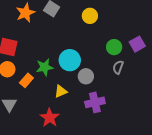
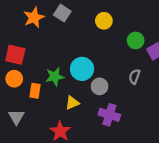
green circle: (114, 47) -> (136, 40), moved
orange rectangle: (26, 80) -> (35, 91), turned -32
purple cross: (95, 102) -> (109, 115), turned 30

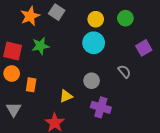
green circle: (136, 40) -> (125, 18), moved
cyan circle: (82, 69) -> (94, 43), moved
green star: (55, 77) -> (40, 46), moved
gray semicircle: (135, 77) -> (124, 71), turned 120

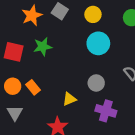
yellow circle: (96, 19) -> (93, 14), moved
orange circle: (12, 74) -> (13, 86), moved
orange rectangle: (31, 85) -> (33, 87), turned -48

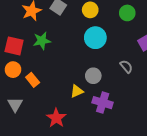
orange circle: (13, 86) -> (13, 70), moved
yellow triangle: (69, 99) -> (77, 91), moved

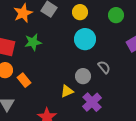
gray semicircle: (126, 66) -> (104, 67), moved
purple cross: (103, 103) -> (92, 102), turned 30

